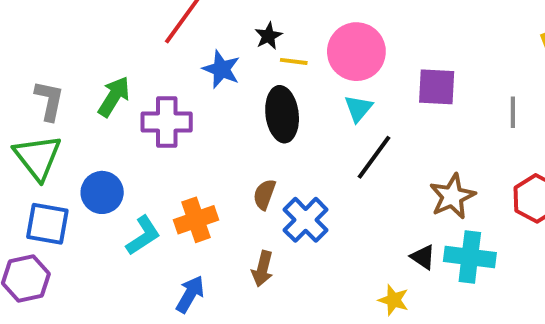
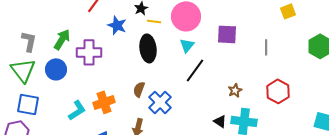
blue circle: (102, 192) -> (56, 69), moved
brown star: (452, 196) -> (235, 90), size x0.6

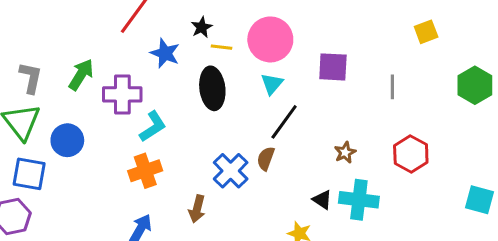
blue circle: (56, 69) -> (67, 140), moved
brown semicircle: (139, 89) -> (266, 159), moved
cyan L-shape: (77, 110) -> (153, 126), moved

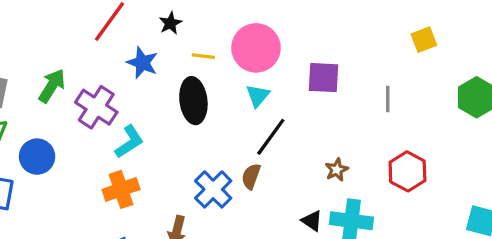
black star: (202, 27) -> (170, 23), moved
purple cross: (122, 94) -> (96, 107), turned 33

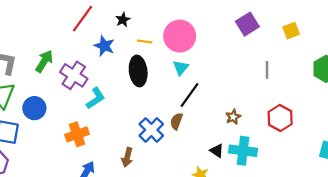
purple square: (323, 78) -> (247, 24), moved, turned -35
orange cross: (121, 189) -> (77, 134), moved

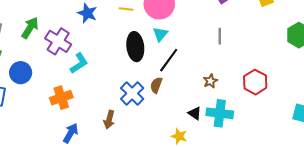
gray line: (267, 70) -> (220, 36), moved
black ellipse: (138, 71) -> (135, 47), moved

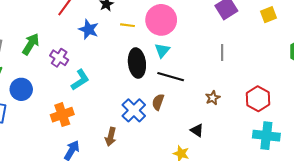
purple cross: (58, 41) -> (59, 58), size x0.7
black line: (169, 60) -> (171, 77), turned 70
cyan cross: (220, 113) -> (266, 136), moved

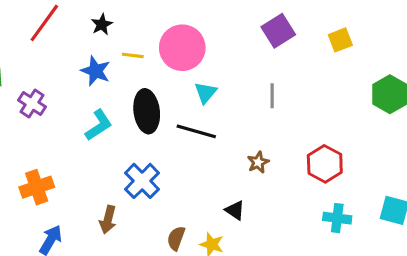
blue star: (89, 29) -> (96, 71), moved
cyan triangle: (162, 50) -> (206, 93), moved
cyan L-shape: (80, 80) -> (99, 125), moved
brown semicircle: (158, 102) -> (176, 238), moved
cyan cross: (266, 136) -> (337, 218), size x0.7

